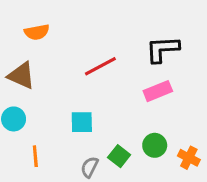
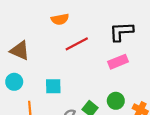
orange semicircle: (37, 32) -> (60, 19), moved
cyan square: (82, 122) -> (53, 86), moved

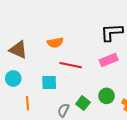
orange semicircle: (60, 19) -> (55, 43), moved
red line: (77, 44) -> (71, 65), moved, turned 40

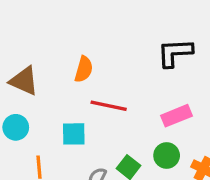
orange semicircle: (55, 43) -> (84, 69), turned -63
pink rectangle: (109, 60) -> (177, 116), moved

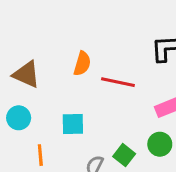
red line: (109, 106) -> (118, 82), moved

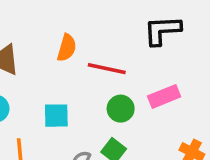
green circle: (160, 144) -> (121, 109), moved

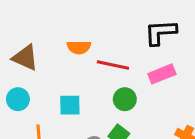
orange semicircle: (67, 48) -> (79, 47), turned 75
pink rectangle: (164, 96) -> (162, 74), moved

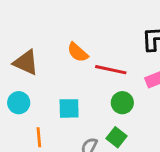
orange semicircle: (79, 47) -> (78, 52), turned 40

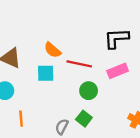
cyan square: (69, 108) -> (46, 73), moved

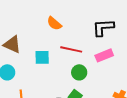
orange semicircle: (53, 50) -> (54, 23), moved

